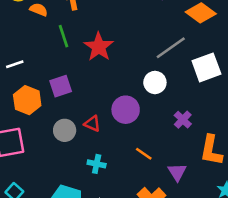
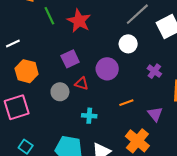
purple square: (61, 86) -> (70, 59), moved
orange line: (144, 154) -> (126, 103), turned -48

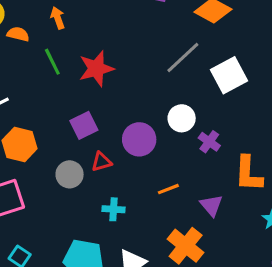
red star: (79, 21) -> (96, 69), turned 30
white circle: (128, 44) -> (182, 118), moved
red triangle: (82, 84) -> (101, 162), turned -32

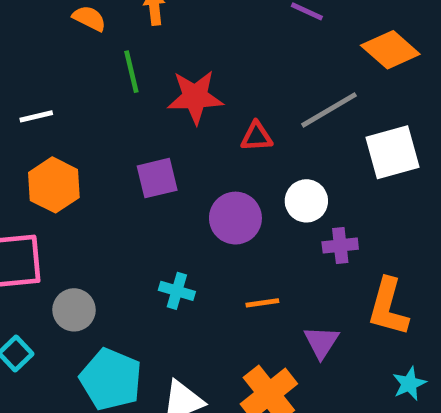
purple cross: (209, 142) -> (340, 246), turned 35
red triangle: (101, 162) -> (256, 137), moved
gray circle: (70, 174) -> (74, 310), moved
cyan cross: (113, 209) -> (177, 291), moved

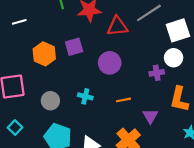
red triangle: (256, 137) -> (117, 26), size x1.5
orange hexagon: (54, 185) -> (44, 54), moved
white circle: (306, 201) -> (174, 58), moved
gray circle: (74, 310) -> (50, 101), moved

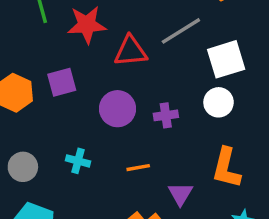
purple cross: (157, 73) -> (166, 115), moved

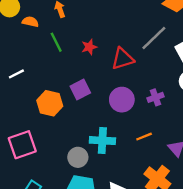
red star: (87, 25) -> (89, 47), size x0.6
cyan cross: (78, 161) -> (102, 141), size x1.5
gray circle: (23, 167) -> (78, 157), moved

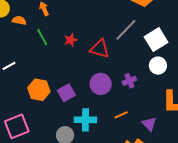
red triangle: (123, 59) -> (100, 49), turned 35
purple square: (80, 90) -> (66, 93), moved

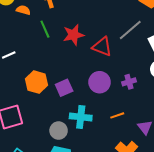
red star: (71, 40) -> (73, 35), size x1.5

